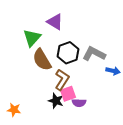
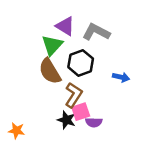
green triangle: (32, 38) -> (52, 45), moved
gray L-shape: (94, 54) -> (96, 32), moved
blue arrow: (113, 71) -> (121, 77), moved

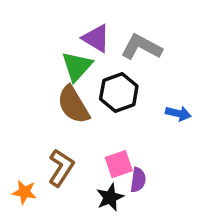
brown L-shape: (74, 95) -> (61, 168), moved
black star: (66, 120) -> (110, 197), moved, turned 30
purple semicircle: (94, 122) -> (138, 180), turned -84

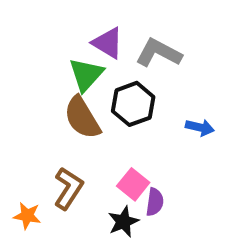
pink square: (119, 164) -> (133, 184), turned -32

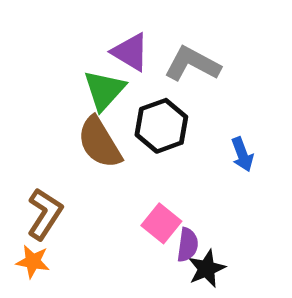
blue arrow: (200, 127) -> (242, 154), turned 56
brown L-shape: (68, 188) -> (45, 214), moved
black star: (123, 222) -> (207, 269), moved

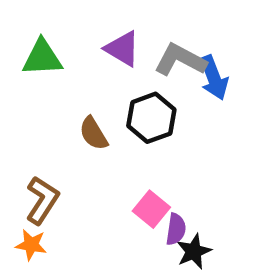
green triangle: (104, 90) -> (42, 58), moved, turned 45
brown semicircle: (99, 142) -> (93, 133), size x0.7
blue arrow: (242, 154) -> (214, 78), moved, size x1.4

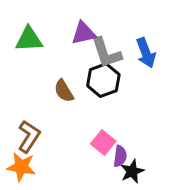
purple triangle: (122, 49) -> (84, 33), turned -44
gray L-shape: (180, 60) -> (106, 53), moved, turned -136
orange star: (31, 245) -> (21, 167), size x1.4

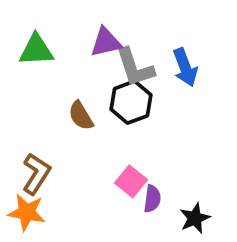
black star: (132, 171) -> (195, 218), moved

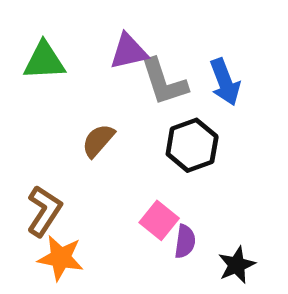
black hexagon: (131, 102) -> (192, 145), moved
brown semicircle: (81, 116) -> (98, 141), turned 72
orange star: (27, 212) -> (61, 258), moved

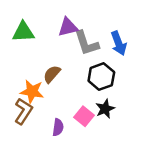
purple semicircle: (185, 241) -> (58, 127), moved
orange star: (61, 258) -> (32, 91), moved
black star: (237, 265) -> (105, 109), moved

